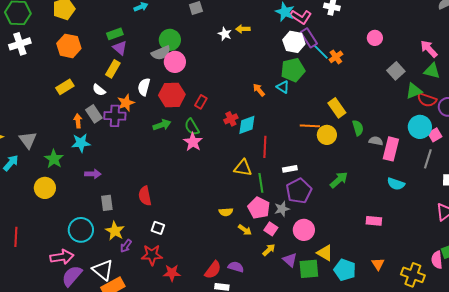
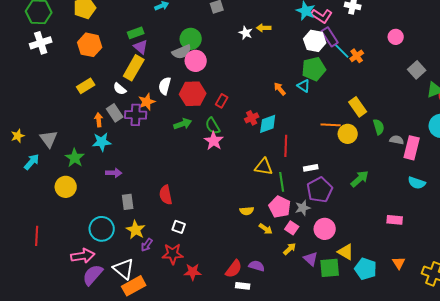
yellow rectangle: (113, 69) -> (134, 68), size x1.4

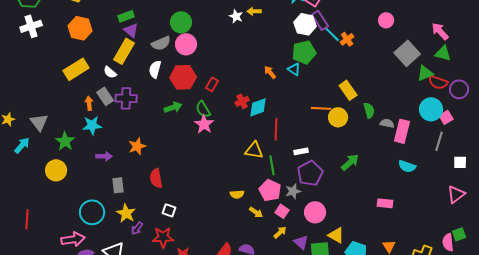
gray semicircle: (182, 52) -> (161, 43), moved
gray square: (417, 70) -> (407, 53), size x1.4
yellow rectangle: (86, 86) -> (76, 69), size x1.4
orange star: (147, 102) -> (137, 146), moved

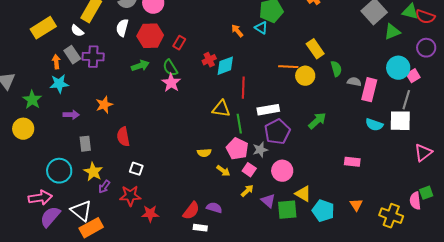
red semicircle: (438, 82) -> (425, 17), moved
white rectangle: (301, 151) -> (268, 110), size x1.5
white square: (460, 162) -> (400, 121), moved, size x1.6

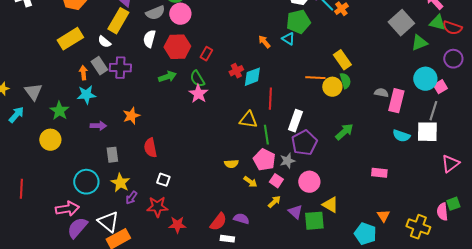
green semicircle: (336, 69) -> (345, 81), moved
white rectangle: (268, 110) -> (295, 121), turned -60
cyan pentagon: (323, 211) -> (365, 234), moved

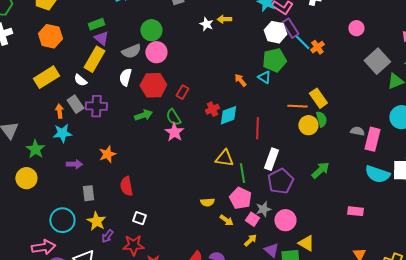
orange line: (315, 78) -> (297, 106), moved
red line: (270, 99) -> (257, 128), moved
cyan semicircle: (401, 136) -> (377, 174), size x1.4
gray star: (287, 161) -> (263, 209), moved

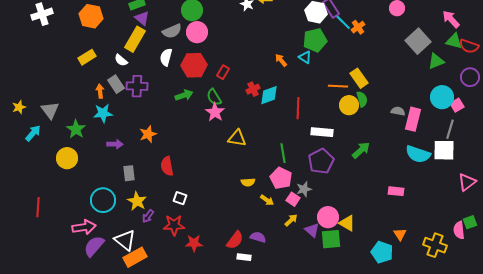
yellow rectangle: (46, 77) -> (87, 57), size x0.7
yellow triangle: (224, 158) -> (237, 138), moved
white rectangle: (271, 159) -> (322, 132), moved, turned 75
pink circle: (285, 220) -> (328, 217), moved

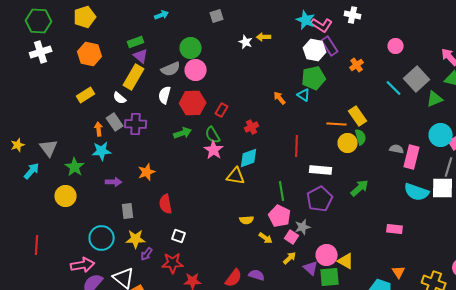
cyan line: (343, 22) -> (394, 88), moved
cyan diamond: (269, 95) -> (249, 158), moved
yellow star: (137, 201) -> (136, 239), turned -30

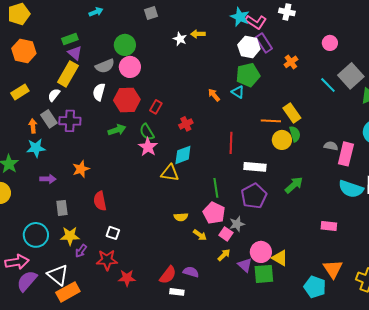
white semicircle: (120, 98) -> (54, 95), turned 88
orange triangle: (399, 272) -> (333, 269), size x1.5

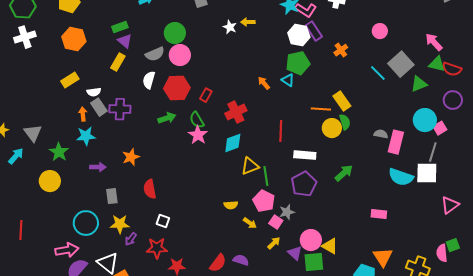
yellow rectangle: (68, 74) -> (118, 62), size x0.7
white semicircle: (54, 95) -> (94, 92), moved, turned -136
red cross: (186, 124) -> (236, 112), size x1.5
yellow triangle: (170, 173) -> (250, 166), moved, turned -30

